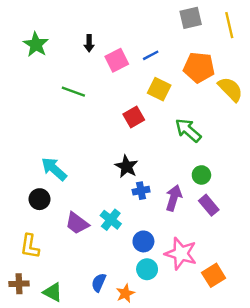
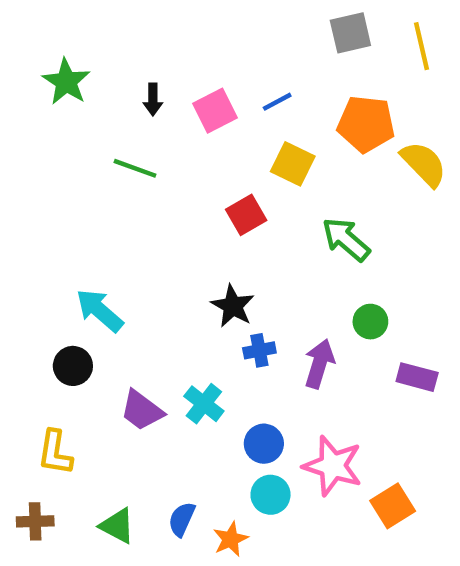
black arrow: (89, 43) -> (153, 99), moved
purple rectangle: (209, 205) -> (417, 377), moved, turned -35
green triangle: (53, 292) -> (117, 526), moved

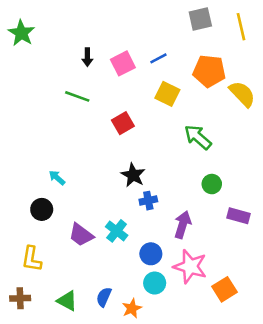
green star: (66, 82) -> (21, 33), moved
red square: (246, 215) -> (123, 123), moved
cyan arrow: (100, 310) -> (57, 178), size x0.6
purple arrow: (319, 364) -> (183, 225), moved

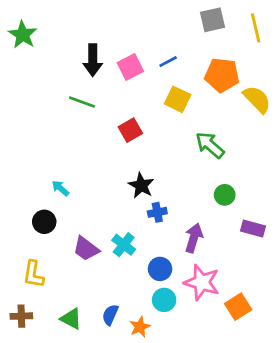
black arrow: (87, 57) -> (93, 60), size x1.6

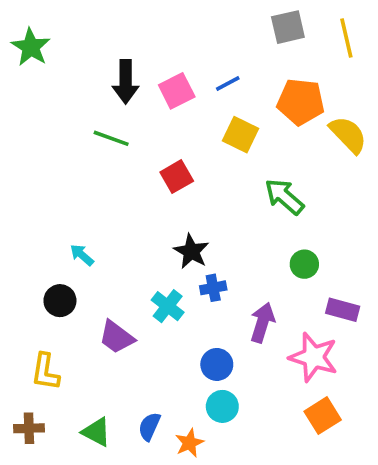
cyan cross: (124, 245) -> (168, 306), moved
pink star: (202, 282) -> (313, 357), moved

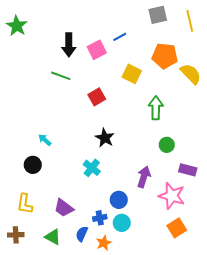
blue line: (228, 84) -> (120, 37), moved
green arrow: (284, 197) -> (156, 108), turned 50
blue cross: (213, 288) -> (100, 218), moved
purple trapezoid: (116, 337) -> (64, 208), moved

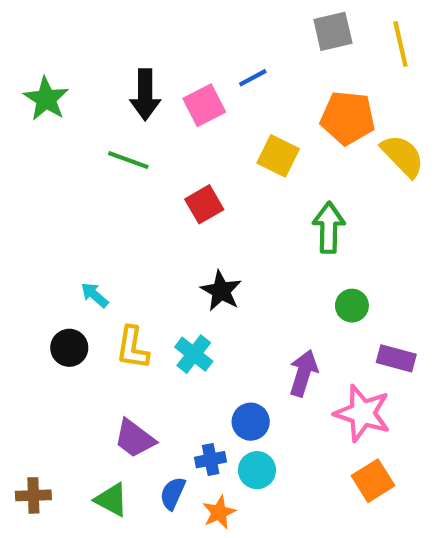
green star: (17, 26) -> (46, 99), moved
yellow L-shape: (25, 204) -> (133, 348), moved

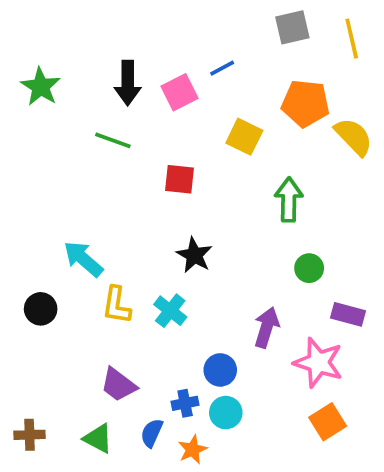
red square: (204, 204) -> (180, 179), turned 36
cyan arrow: (95, 295) -> (83, 259), size x1.6
black circle: (69, 348) -> (41, 309), moved

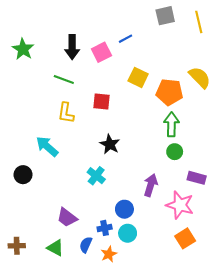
orange pentagon: (305, 103) -> (169, 92), moved
green arrow: (289, 200) -> (172, 124), moved
yellow L-shape: (117, 305) -> (66, 113), moved

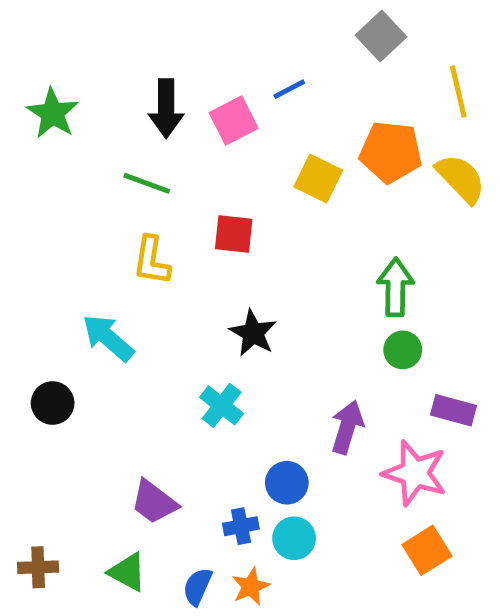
gray square: (165, 16) -> (381, 36), turned -30
yellow line: (199, 22) -> (458, 92), moved
orange pentagon: (169, 92) -> (391, 152), moved
blue semicircle: (86, 245) -> (197, 587), moved

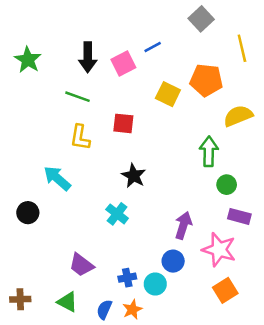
yellow semicircle: (461, 178) -> (238, 116), moved, turned -68
green circle: (403, 350) -> (227, 185), moved
blue circle: (287, 483) -> (173, 261), moved

